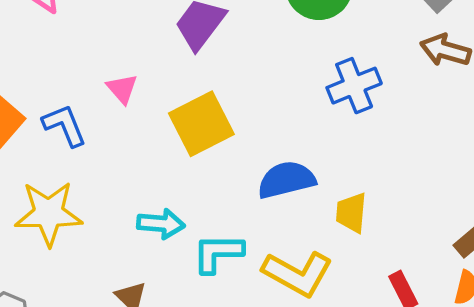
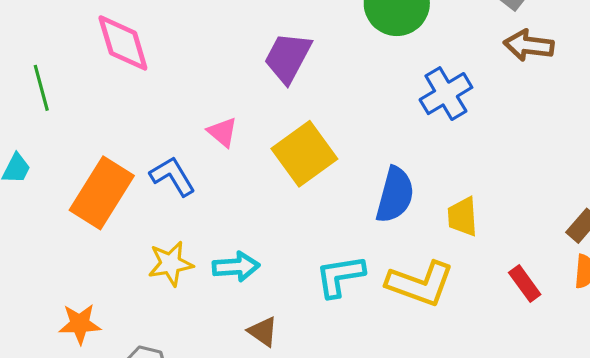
blue semicircle: (286, 180) -> (395, 195), turned 128
yellow star: (49, 213) -> (171, 264), size x0.7
cyan arrow: (161, 224) -> (236, 267), moved

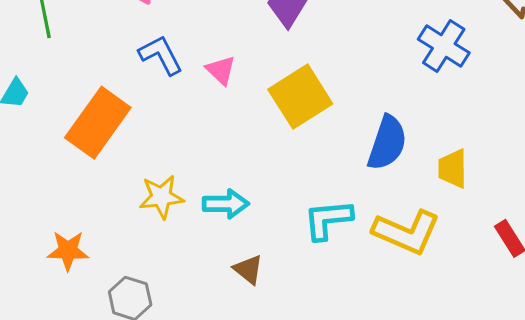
blue cross: (446, 94) -> (444, 46), turned -30
blue L-shape: (173, 176) -> (161, 55), moved

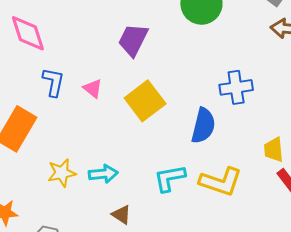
blue cross: (444, 46) -> (236, 87), moved, turned -36
blue L-shape: (161, 55) -> (53, 82), turned 44
yellow trapezoid: (453, 169) -> (274, 150), moved

